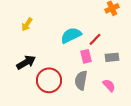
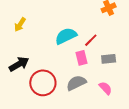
gray semicircle: (81, 80) -> (76, 83), turned 54

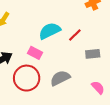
pink rectangle: (81, 58) -> (35, 53), moved, turned -48
pink semicircle: (105, 88) -> (98, 88), moved

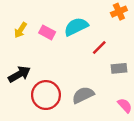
cyan semicircle: (50, 31) -> (76, 27), moved
pink rectangle: (35, 53) -> (47, 32), moved

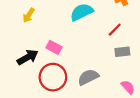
pink rectangle: (47, 32) -> (54, 47), moved
red line: (99, 48) -> (115, 30), moved

